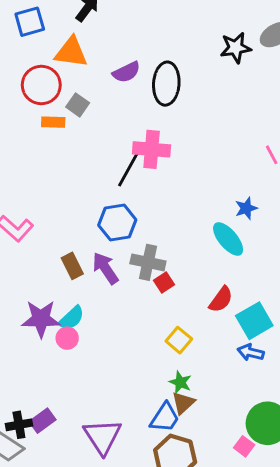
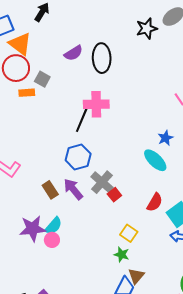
orange triangle: (71, 52) -> (20, 44), moved, turned 35
gray cross: (148, 262) -> (102, 182), turned 35
green star: (180, 382) -> (122, 254), moved

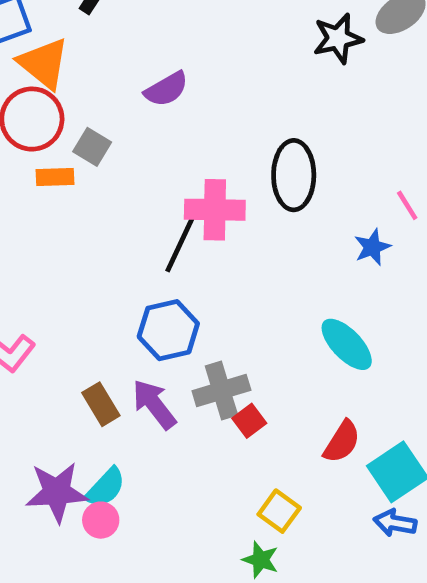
black ellipse: (102, 58) -> (294, 175), moved
blue star: (165, 138) -> (372, 247), moved
gray cross: (102, 182) -> (221, 390), turned 30

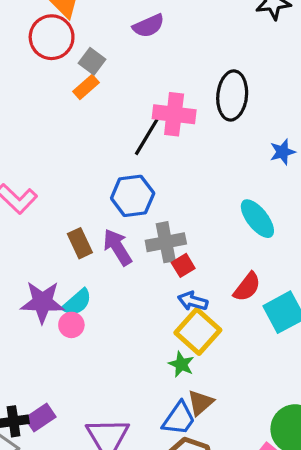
orange rectangle: (55, 177) -> (86, 87), moved, turned -45
yellow square: (279, 511) -> (198, 331), size x1.5
blue arrow: (395, 523) -> (193, 301), moved

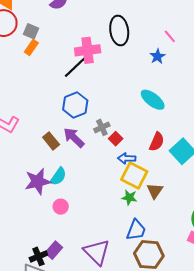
black line: (147, 136) -> (75, 67), turned 30
gray cross: (166, 242) -> (102, 127), size x0.7
pink circle: (71, 325) -> (61, 207), moved
brown triangle: (200, 403) -> (155, 191), moved

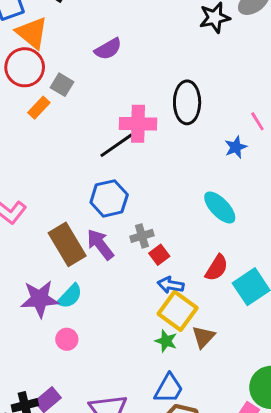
orange rectangle: (31, 47) -> (39, 108), moved
brown rectangle: (51, 141) -> (67, 244), size x1.6

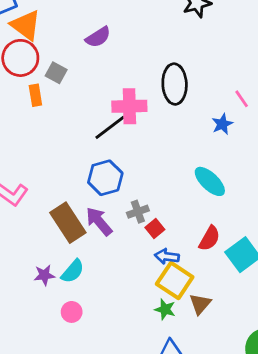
orange rectangle: (39, 108) -> (35, 95), turned -50
purple star: (40, 299) -> (44, 275), size x0.6

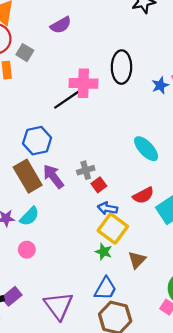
blue star: (222, 124) -> (160, 85), moved
blue hexagon: (105, 178) -> (37, 141), moved
red semicircle: (209, 238) -> (143, 195), turned 30
brown triangle: (200, 304) -> (137, 260), moved

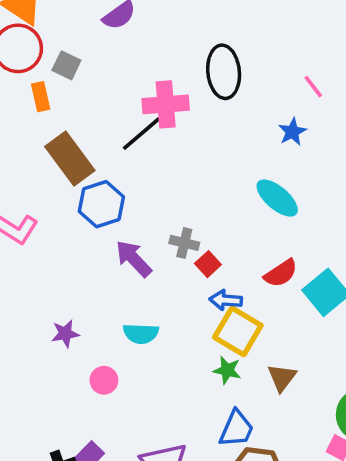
blue star: (160, 85) -> (292, 132), moved
gray cross: (86, 170) -> (184, 243), turned 36
brown rectangle: (28, 176) -> (70, 159), moved
cyan semicircle: (29, 216) -> (141, 334), moved, turned 55

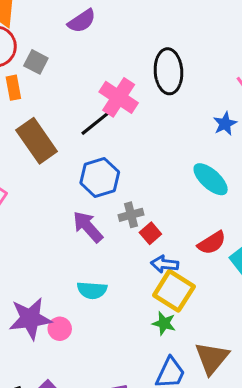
pink cross: (166, 104) -> (119, 97), turned 36
blue hexagon: (101, 204) -> (100, 177), moved
gray cross: (184, 243) -> (131, 215), turned -30
purple star: (65, 334) -> (30, 319), moved, size x1.8
brown triangle: (282, 378) -> (212, 358), moved, size x1.4

